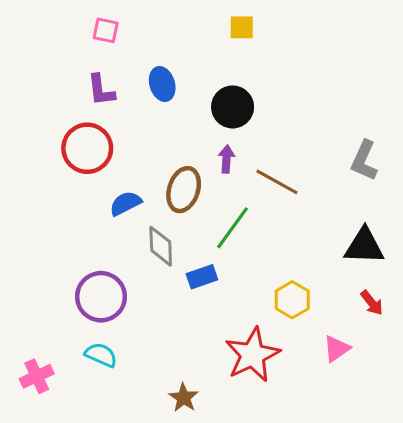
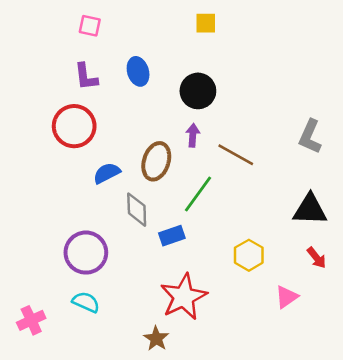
red star: (252, 355) -> (184, 297), moved

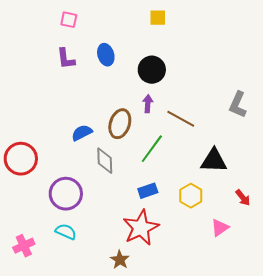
red circle: (74, 126) -> (21, 159), moved
black triangle: (310, 210) -> (214, 161), moved
blue rectangle: (172, 236) -> (148, 191), moved

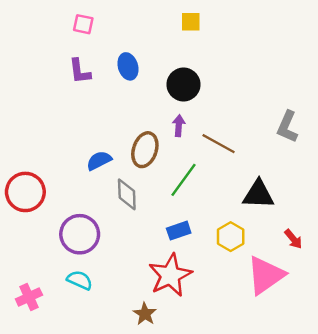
pink triangle: (220, 228) -> (266, 275), size x1.8

